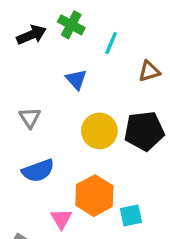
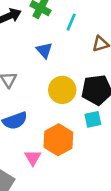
cyan square: (131, 215) -> (93, 119), moved

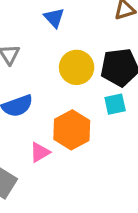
pink triangle: (33, 158) -> (40, 152), turned 30

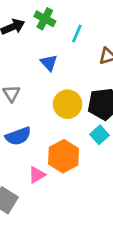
cyan square: (115, 104) -> (100, 135), turned -30

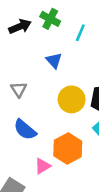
blue semicircle: (18, 136) -> (25, 130), turned 60

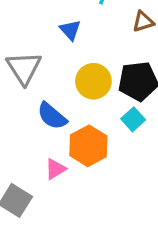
gray triangle: (19, 89) -> (24, 68), size x1.6
blue semicircle: (25, 130) -> (52, 116), moved

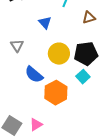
gray triangle: (24, 68) -> (17, 46), size x0.6
pink triangle: (55, 169) -> (36, 125), moved

